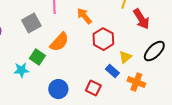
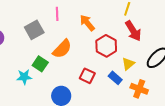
red arrow: (141, 19) -> (133, 31), moved
red square: (93, 88) -> (87, 76), moved

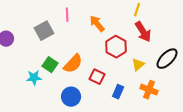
orange semicircle: (62, 49) -> (73, 64), moved
blue rectangle: (115, 78) -> (118, 92), moved, turned 72

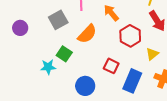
orange semicircle: (73, 64) -> (87, 34), moved
blue rectangle: (118, 92) -> (132, 81), size x1.6

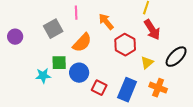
green square: (64, 54) -> (59, 63), turned -35
red square: (111, 66) -> (99, 88), moved
blue circle: (85, 86) -> (79, 73), moved

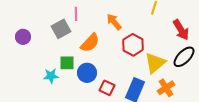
pink line: (76, 13) -> (76, 14), moved
red arrow: (152, 30) -> (181, 30), moved
yellow triangle: (147, 63) -> (155, 63), size x1.6
orange cross: (158, 88) -> (166, 88), turned 36

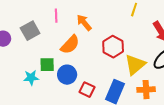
orange arrow: (114, 22) -> (84, 23), moved
gray square: (61, 29) -> (30, 31), moved
orange cross: (166, 88) -> (146, 90), turned 30

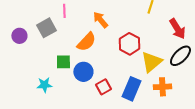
pink line: (56, 16) -> (64, 11), moved
cyan star: (31, 78) -> (44, 85), moved
red square: (87, 90) -> (103, 87), turned 35

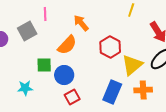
red square: (103, 87) -> (72, 97), moved

